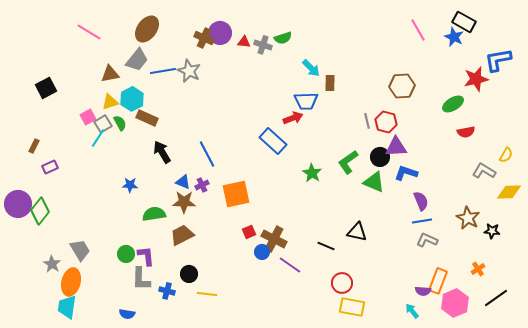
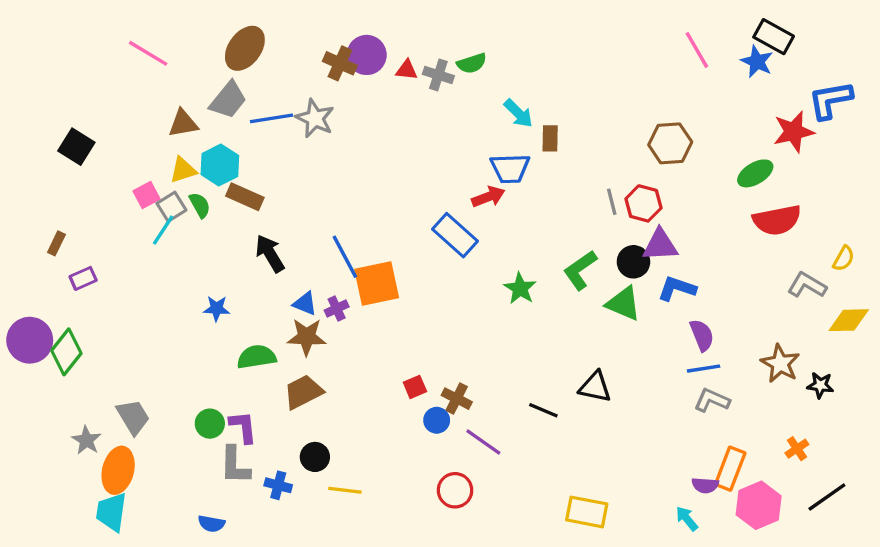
black square: (46, 88) -> (76, 147), turned -30
red semicircle: (466, 132) -> (777, 220), size x1.6
orange square: (236, 194) -> (377, 283), moved
brown cross: (274, 239) -> (457, 399), size x0.7
red circle: (342, 283) -> (455, 490), moved

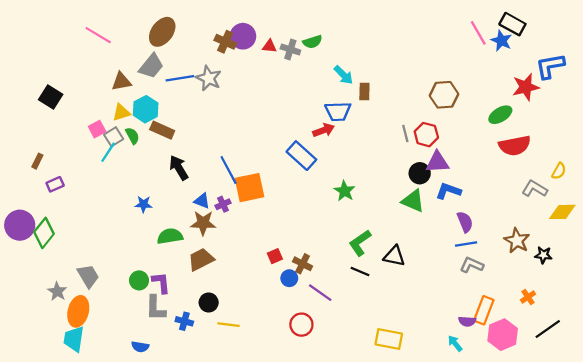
pink line: (697, 50) -> (478, 33), moved
green L-shape: (580, 270) -> (360, 243), moved

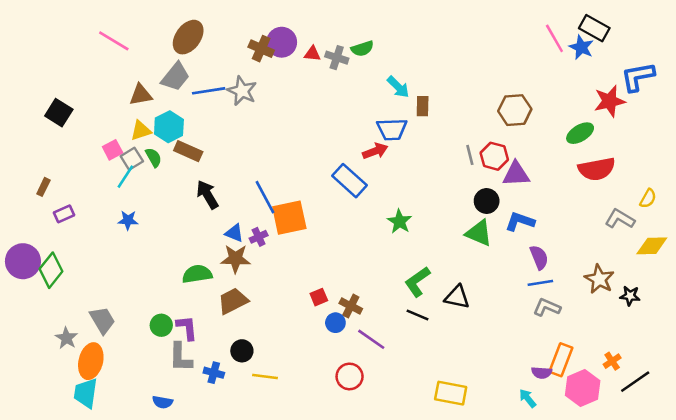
purple triangle: (437, 162) -> (516, 174), moved
blue star: (143, 204) -> (128, 220), moved
orange cross: (528, 297) -> (612, 361), moved

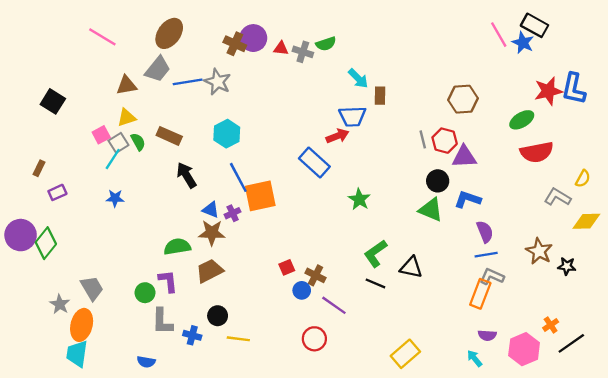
blue L-shape: (638, 77) -> (574, 89), moved, turned -68
cyan hexagon: (169, 127) -> (227, 134), moved
purple L-shape: (187, 328) -> (168, 281), moved
orange rectangle: (561, 360) -> (480, 294), moved
yellow rectangle: (451, 393) -> (405, 354), turned -52

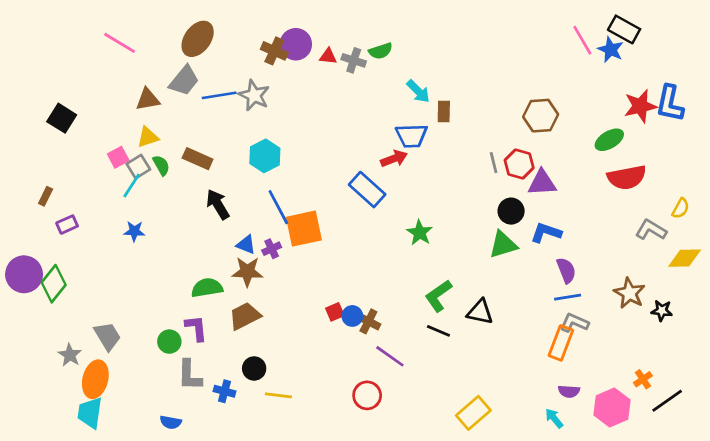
green triangle: (431, 210) -> (503, 245), turned -40
blue circle: (302, 290) -> (352, 316), moved

